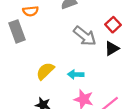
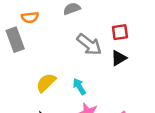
red square: (113, 25) -> (120, 32), turned 35
cyan arrow: (76, 74) -> (79, 86), turned 56

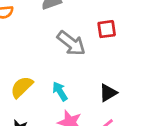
black triangle: (119, 58) -> (108, 93), moved

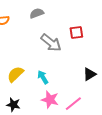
black triangle: (108, 93) -> (90, 74), moved

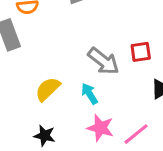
red square: (76, 33) -> (141, 52), moved
gray arrow: (51, 43) -> (103, 61), moved

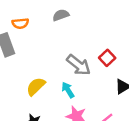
red square: (141, 52) -> (107, 58), turned -35

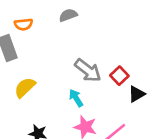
red square: (107, 58) -> (119, 76), moved
yellow semicircle: (36, 86) -> (25, 87), moved

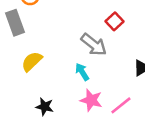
red square: (119, 76) -> (114, 21), moved

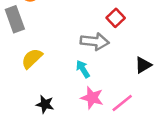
gray arrow: (94, 45) -> (95, 41), turned -32

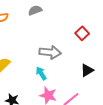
red square: (116, 18) -> (82, 33), moved

